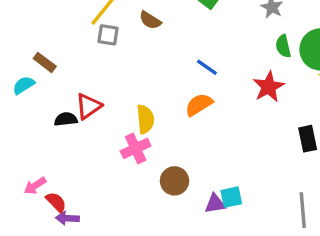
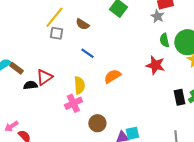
brown rectangle: (45, 62) -> (16, 68), moved
blue line: (207, 67) -> (87, 53), moved
red star: (269, 87) -> (155, 65), turned -30

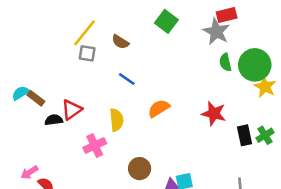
gray star: (157, 16) -> (216, 32), size x1.5
red star: (155, 65) -> (214, 114), moved
pink cross: (73, 103) -> (95, 146), moved

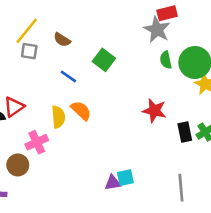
green square: (166, 21) -> (104, 60), moved
orange semicircle: (159, 108) -> (81, 111), moved, turned 75
brown circle: (140, 169) -> (18, 165), moved

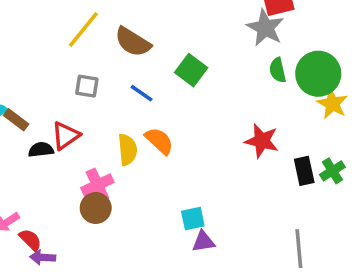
brown semicircle: (62, 40) -> (133, 42), size x1.5
gray square: (29, 51) -> (87, 86), moved
brown circle: (18, 165) -> (96, 208), moved
cyan square: (125, 178) -> (193, 219), moved

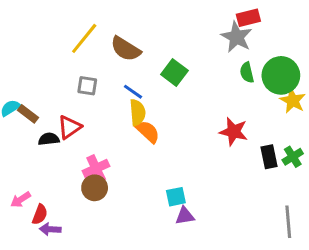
yellow semicircle: (127, 150) -> (137, 112), moved
red semicircle: (30, 240) -> (40, 214), turned 66
gray line: (299, 249) -> (288, 222), moved

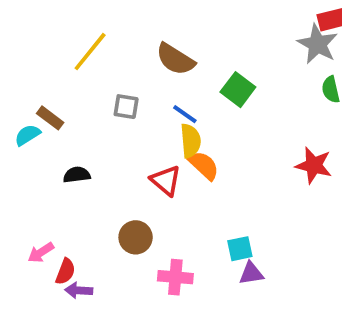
yellow line: (84, 38) -> (90, 52), moved
brown rectangle: (28, 114) -> (50, 118), moved
red triangle: (69, 127) -> (166, 181), moved, turned -45
pink cross: (96, 169) -> (175, 277), moved, turned 30

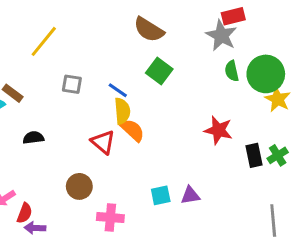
brown semicircle: (175, 59) -> (149, 30), moved
purple triangle: (251, 273) -> (190, 195), moved

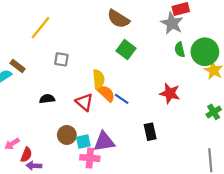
blue line: (118, 90) -> (122, 99), moved
black semicircle: (33, 138) -> (47, 99), moved
black rectangle: (254, 155) -> (150, 132), moved
cyan square: (161, 195) -> (83, 142), moved
purple triangle: (190, 195) -> (104, 142), moved, size x1.5

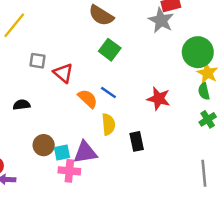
green semicircle: (180, 50) -> (204, 91), moved
yellow semicircle: (99, 79) -> (108, 124), moved
blue line: (122, 99) -> (108, 93), moved
red triangle: (84, 102) -> (63, 73), moved

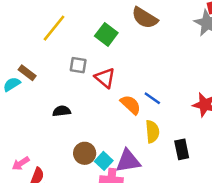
green square: (110, 50) -> (106, 34), moved
cyan square: (62, 152) -> (104, 161), turned -35

